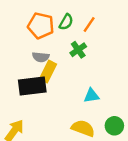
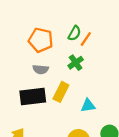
green semicircle: (66, 22) -> (74, 33), moved
yellow rectangle: (48, 72) -> (61, 92), moved

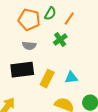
green semicircle: (74, 33) -> (50, 14), moved
yellow rectangle: (61, 92) -> (47, 79), moved

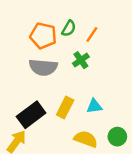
gray semicircle: (29, 46) -> (43, 67), size x1.6
black rectangle: (22, 70) -> (31, 115), moved, turned -30

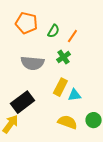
orange pentagon: (43, 36) -> (26, 23), moved
yellow rectangle: (65, 107) -> (60, 87), moved

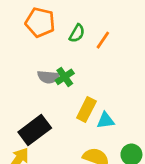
green cross: (63, 57) -> (65, 77), moved
gray semicircle: (32, 63) -> (48, 77), size x0.7

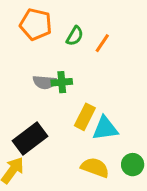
green cross: (65, 77) -> (62, 82), turned 30
cyan triangle: (106, 120) -> (105, 128), size x1.4

